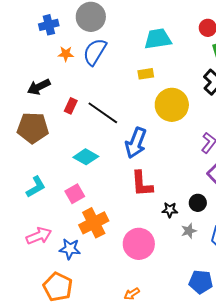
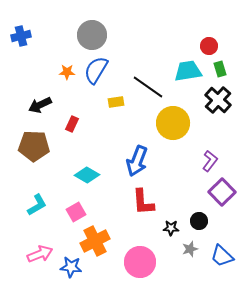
blue cross: (49, 25) -> (21, 36), moved
cyan trapezoid: (158, 39) -> (188, 71), moved
yellow rectangle: (146, 74) -> (116, 102), moved
black line: (103, 113) -> (148, 87), moved

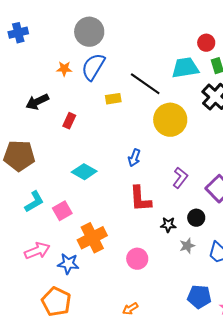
brown pentagon: (34, 146) -> (19, 156), moved
blue arrow: (137, 161) -> (134, 158), size x0.6
purple L-shape: (210, 161) -> (180, 178), moved
pink square: (76, 212) -> (62, 211), moved
pink circle: (140, 262) -> (137, 259), size x0.7

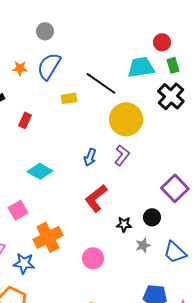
gray circle: (89, 32) -> (45, 31), size x0.6
purple L-shape: (180, 178) -> (122, 155), moved
red L-shape: (140, 199) -> (96, 198), turned 56

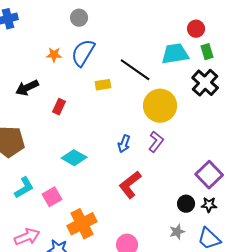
black star: (124, 224) -> (209, 205), moved

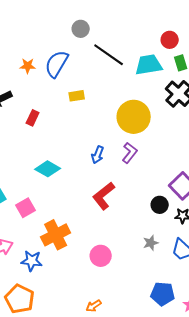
gray circle: (79, 18) -> (81, 29), moved
black line: (135, 70) -> (109, 55), moved
black circle: (186, 204) -> (160, 205), moved

